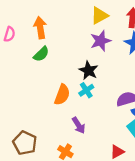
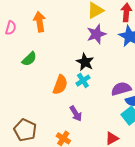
green semicircle: (41, 54) -> (29, 59), moved

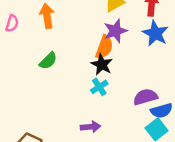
green semicircle: (29, 59) -> (48, 61), moved
orange semicircle: (60, 85) -> (104, 47), moved
purple arrow: (76, 114) -> (91, 127), turned -63

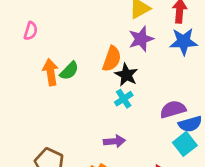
orange arrow: (47, 16) -> (51, 72), moved
blue star: (155, 33) -> (184, 42), turned -30
orange semicircle: (104, 47) -> (112, 59), moved

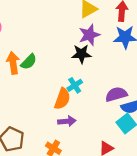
orange semicircle: (112, 59) -> (62, 99), moved
black star: (126, 75) -> (81, 54), moved, turned -30

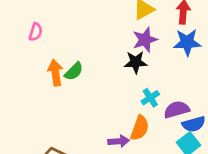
cyan cross: (75, 85) -> (150, 98), moved
orange semicircle: (62, 99) -> (140, 128), moved

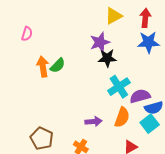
purple star: (145, 40) -> (100, 42), moved
cyan cross: (150, 98) -> (119, 87), size x1.5
orange semicircle: (140, 128) -> (122, 117), moved

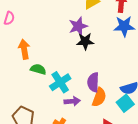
green semicircle: (58, 66) -> (38, 69), moved, turned -119
cyan cross: (119, 87) -> (60, 82), moved
purple semicircle: (140, 96) -> (93, 82), moved, turned -72

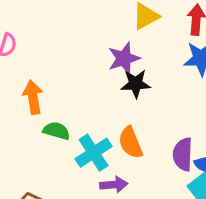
purple semicircle: (93, 82) -> (183, 154), moved
orange semicircle: (99, 97) -> (131, 143), moved, turned 138

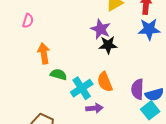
purple star: (124, 58) -> (101, 29), turned -30

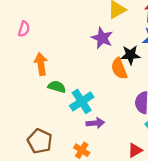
black star: (108, 45) -> (130, 55), moved
orange semicircle: (105, 82) -> (119, 69), moved

